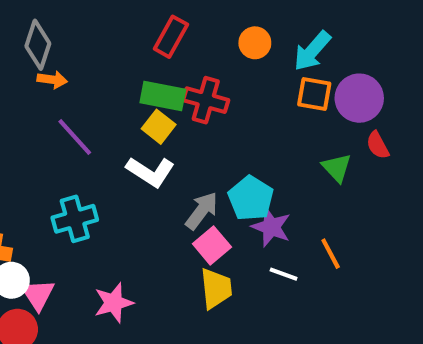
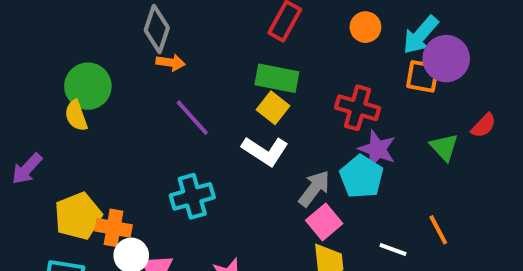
purple circle: (359, 98) -> (446, 59), moved
red cross: (206, 100) -> (358, 108), moved
red semicircle: (378, 145) -> (484, 126), turned -108
purple star: (271, 227) -> (377, 149), moved

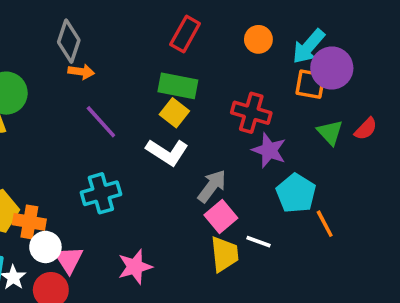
green triangle: (444, 147) -> (330, 132), moved
cyan pentagon: (362, 177) -> (296, 193), moved
white line: (393, 250) -> (258, 242), moved

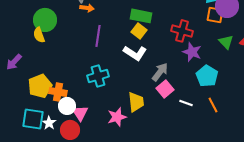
purple line: (101, 122) -> (98, 36), turned 50
orange line: (325, 224) -> (213, 105), moved
yellow trapezoid: (224, 254) -> (136, 102), moved

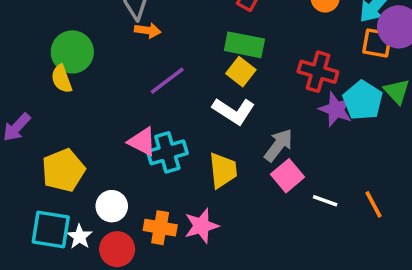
purple line: (98, 36) -> (167, 81), turned 45
cyan pentagon: (207, 76) -> (363, 100), moved
orange cross: (58, 92) -> (160, 228), moved
yellow trapezoid: (136, 102) -> (223, 170), moved
pink triangle: (80, 113) -> (142, 142), moved, turned -30

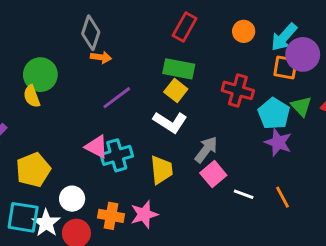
purple star: (336, 109) -> (278, 142), moved
white star: (79, 237) -> (46, 223), size x1.4

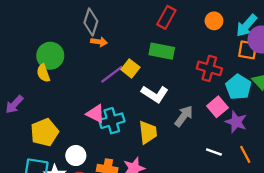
yellow square: (176, 90) -> (130, 68), moved
purple star: (278, 142) -> (236, 122), moved
pink square: (213, 174) -> (217, 107), moved

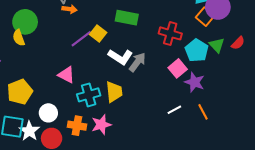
orange square: (248, 50) -> (205, 17), turned 30
gray arrow: (184, 116) -> (137, 62), moved
cyan cross: (112, 121) -> (89, 95), moved
white line: (214, 152) -> (174, 110), turned -48

